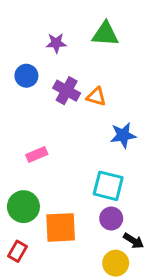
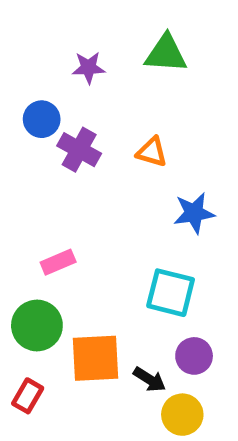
purple cross: (67, 91) -> (79, 150), moved
pink rectangle: (37, 155) -> (58, 262), moved
purple circle: (111, 219) -> (194, 356), moved
black arrow: (134, 241) -> (149, 379), moved

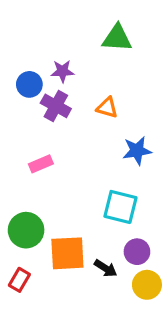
purple star: (89, 68) -> (62, 71), moved
pink rectangle: (58, 262) -> (41, 164), moved
yellow circle: (182, 415) -> (147, 285), moved

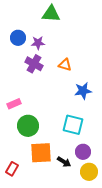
green triangle: (117, 38) -> (51, 14), moved
blue circle: (29, 84) -> (18, 38), moved
pink rectangle: (41, 164) -> (14, 104), moved
green circle: (26, 230) -> (28, 126), moved

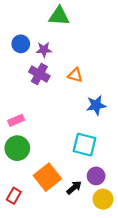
green circle: (28, 126) -> (17, 148), moved
orange square: (41, 153) -> (47, 177), turned -35
black arrow: (64, 162) -> (74, 188), turned -72

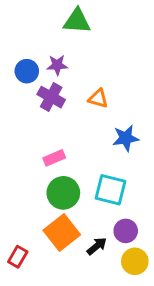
blue circle: (21, 44) -> (27, 71), moved
pink rectangle: (16, 120) -> (54, 158), moved
green circle: (17, 148) -> (63, 193), moved

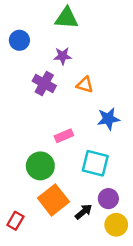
purple star: (57, 65) -> (63, 56), moved
blue circle: (27, 71) -> (19, 40), moved
pink rectangle: (54, 158) -> (64, 136), moved
green circle: (63, 193) -> (40, 166), moved

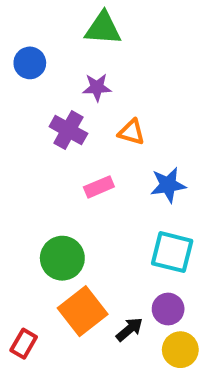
pink rectangle: (64, 136) -> (99, 187), moved
cyan square: (95, 163) -> (172, 252), moved

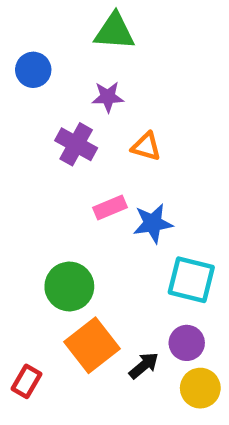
blue star: (168, 185) -> (153, 223), moved

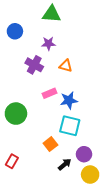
cyan square: (191, 280) -> (70, 126), moved
green circle: (69, 286) -> (16, 114), moved
orange square: (92, 345) -> (50, 144), moved, size x0.6
red rectangle: (26, 381) -> (12, 161), moved

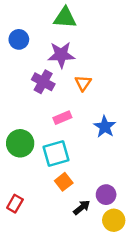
purple star: (48, 43) -> (61, 55), size x1.5
orange triangle: (66, 66) -> (83, 83), turned 48
blue star: (69, 100) -> (105, 127), moved, turned -30
cyan square: (70, 126) -> (56, 154), moved, turned -30

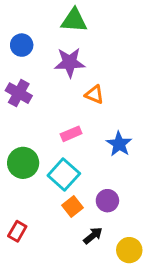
purple cross: (43, 82) -> (19, 93), moved
orange triangle: (83, 83) -> (94, 95), turned -42
cyan square: (56, 154) -> (64, 174), turned -32
purple circle: (106, 195) -> (107, 201), moved

